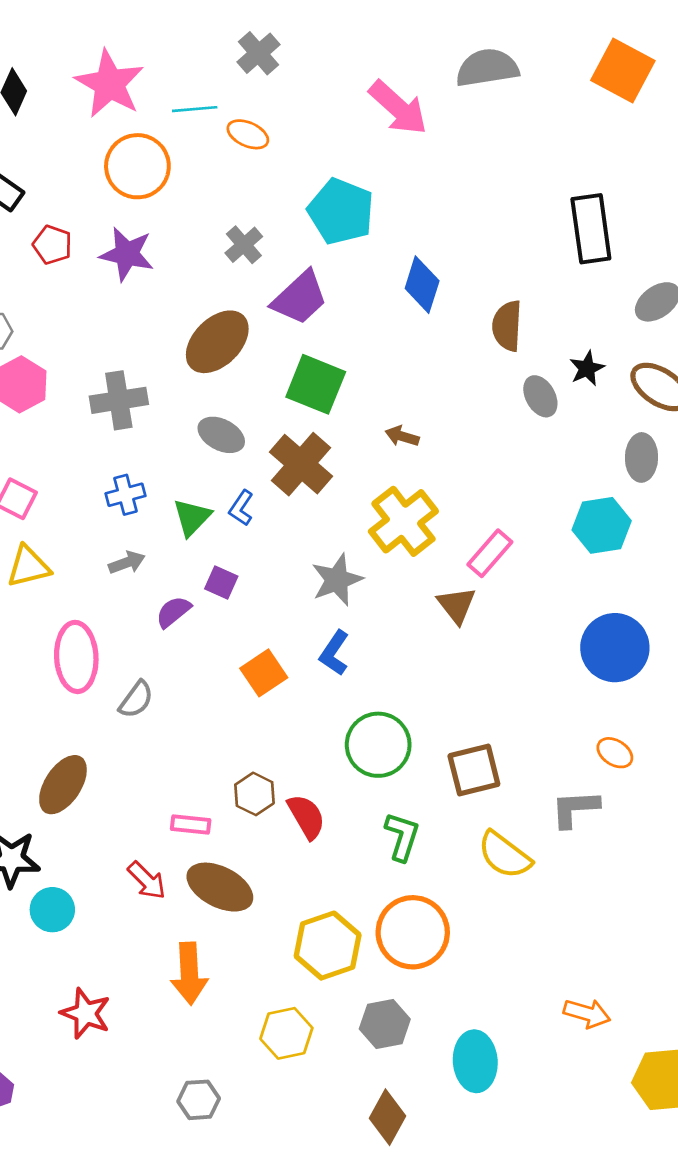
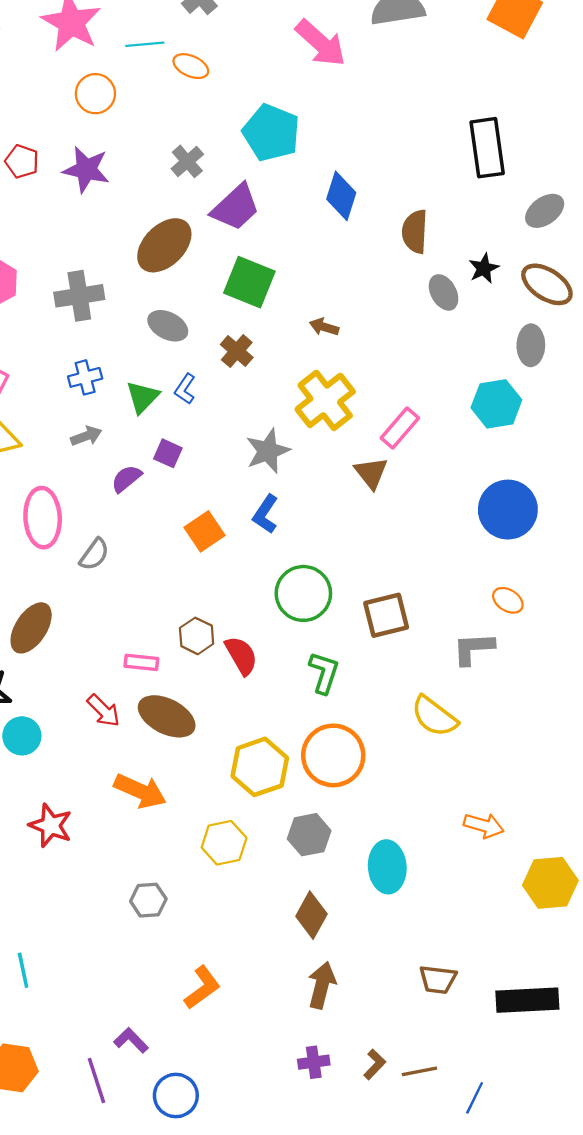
orange circle: (137, 166) -> (95, 94), size x0.7
brown cross: (301, 464) -> (237, 351), size x0.6
yellow semicircle: (505, 855) -> (434, 716), moved
orange arrow: (189, 973) -> (140, 791), turned -63

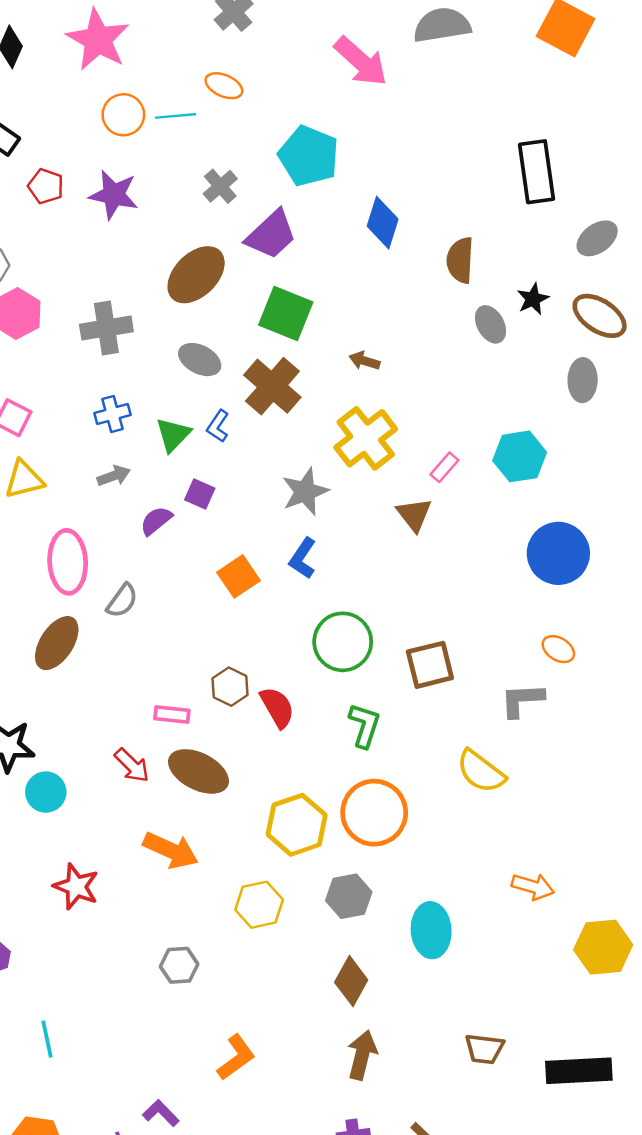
cyan line: (145, 44) -> (175, 116), moved
brown cross: (237, 351) -> (272, 386), size x1.6
cyan hexagon: (496, 404) -> (520, 456), moved
pink rectangle: (400, 428) -> (444, 467), size x0.7
brown ellipse: (31, 628) -> (57, 643), moved

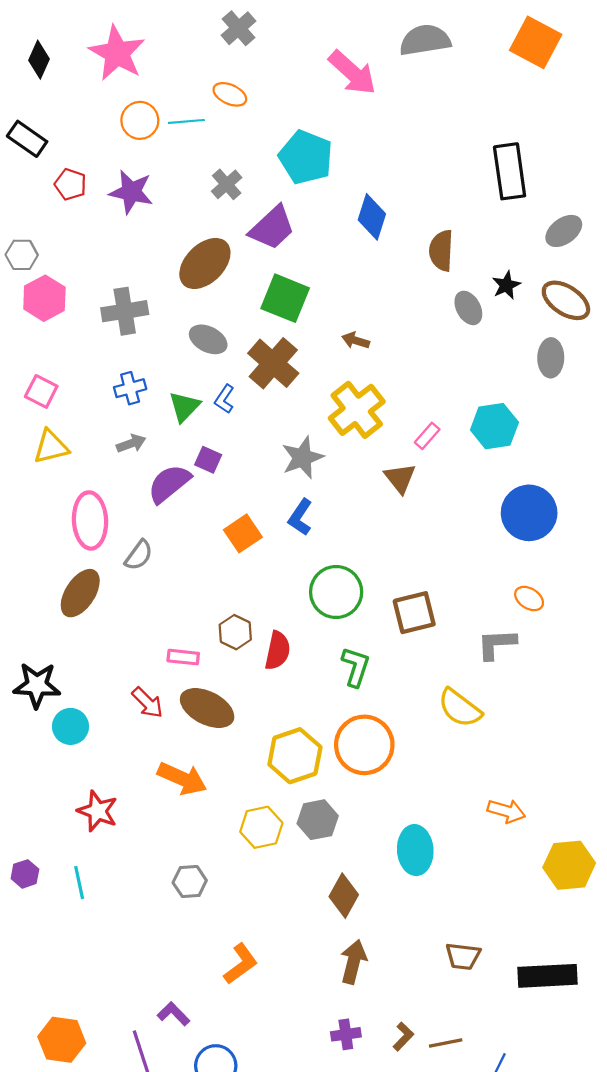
purple semicircle: (156, 521) -> (169, 484), size x1.5
red semicircle: (277, 707) -> (278, 651), turned 42
gray hexagon: (349, 896) -> (318, 820), moved
cyan line: (47, 1039) -> (79, 883), moved

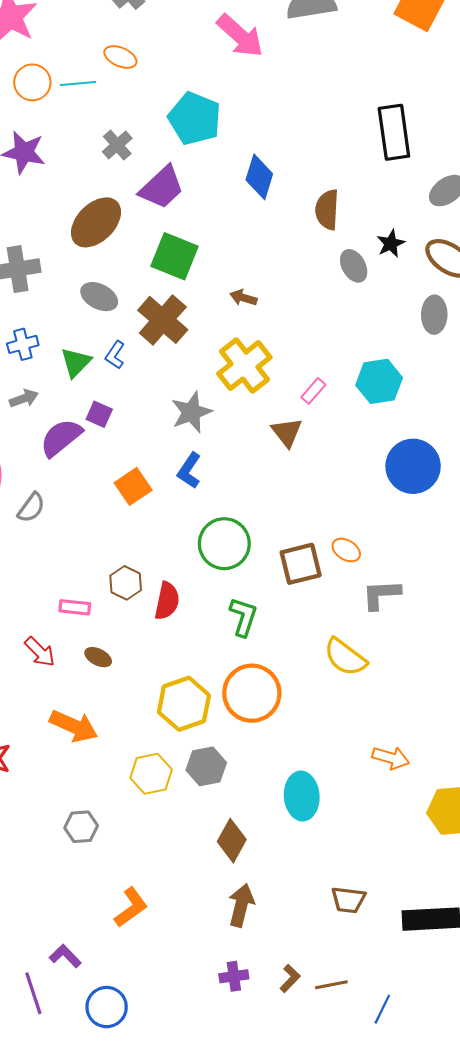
orange ellipse: (529, 599) -> (346, 550), moved
brown ellipse: (207, 708) -> (98, 657), size x0.5

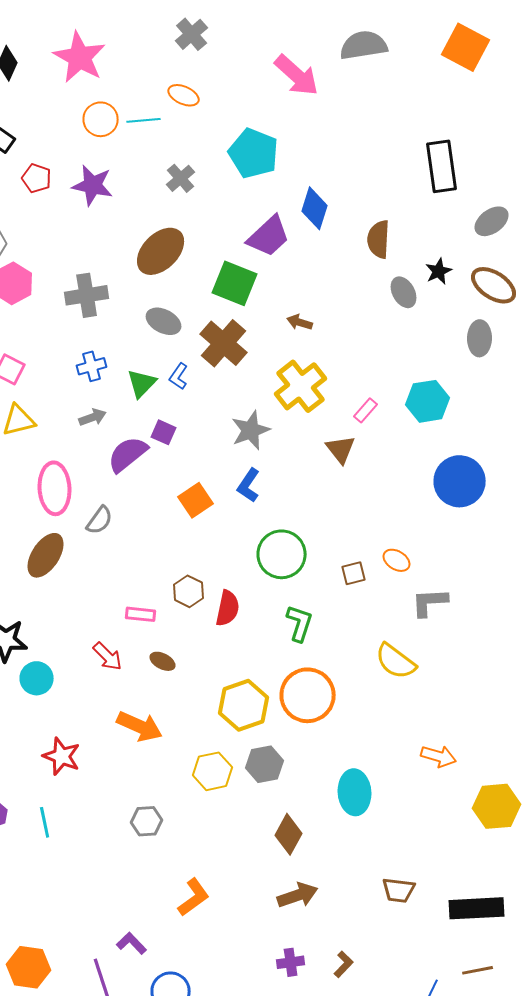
purple trapezoid: (162, 187) -> (269, 236), moved
brown square: (301, 564) -> (354, 573), size x0.6
brown arrow: (241, 905) -> (298, 895), turned 57
brown line: (331, 985) -> (478, 970), moved

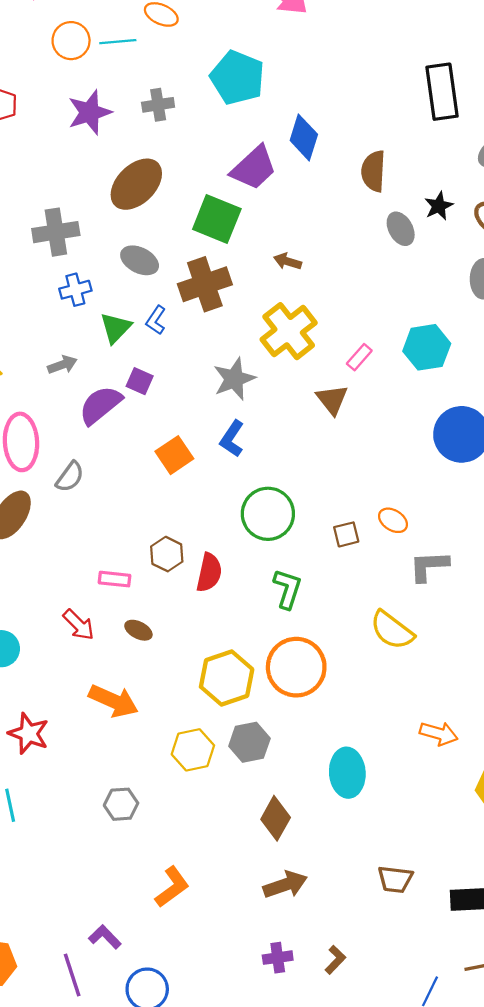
gray cross: (181, 178) -> (158, 105), turned 32
purple star: (93, 185) -> (90, 112), moved, turned -30
brown cross: (224, 343) -> (205, 284), turned 30
blue cross: (92, 366) -> (75, 290), moved

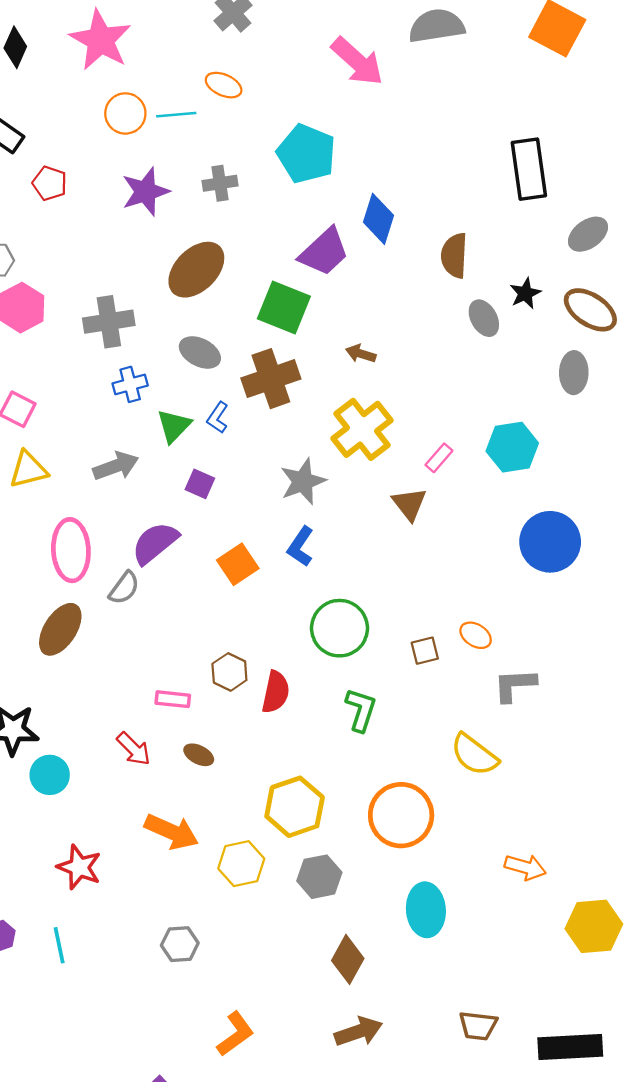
gray arrow: (62, 365) -> (116, 466), size x1.4
purple semicircle: (100, 405) -> (155, 543), moved
orange circle: (296, 667) -> (401, 815), moved
yellow hexagon: (193, 750) -> (241, 864), moved

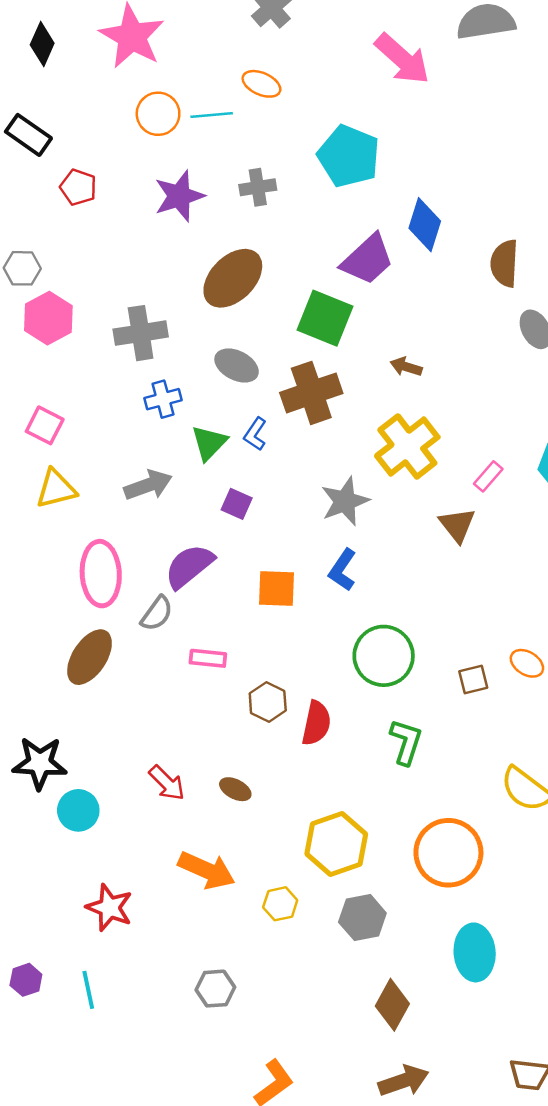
orange square: (238, 564) -> (276, 589), turned 36
pink rectangle: (173, 699) -> (208, 658), moved
yellow hexagon: (241, 864) -> (280, 904), size x0.7

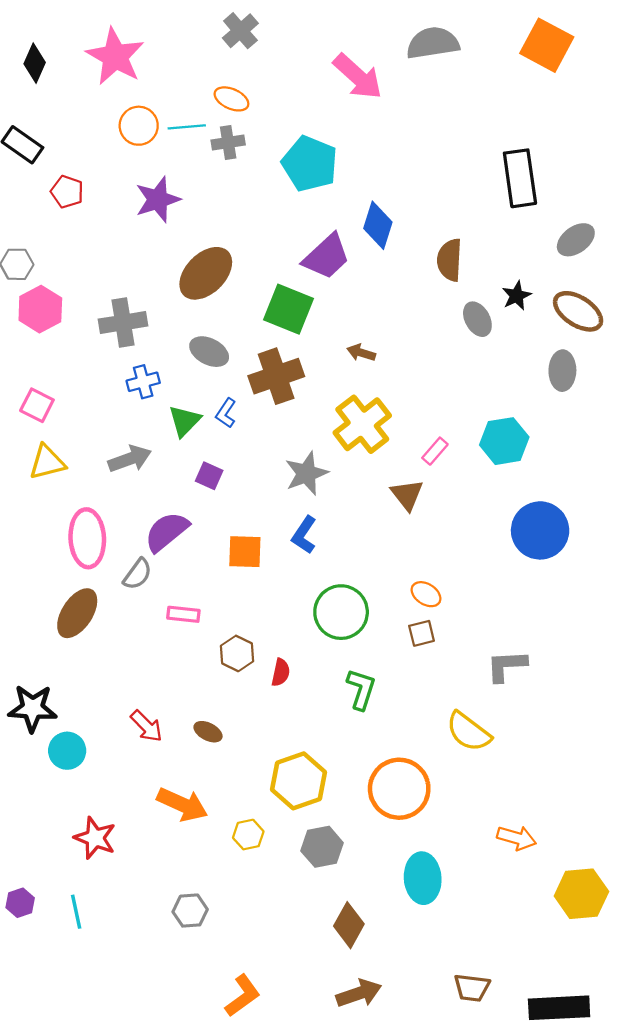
gray cross: (258, 187) -> (228, 143), moved
orange ellipse: (527, 663) -> (426, 594), moved
red semicircle: (316, 723) -> (281, 672), size x0.7

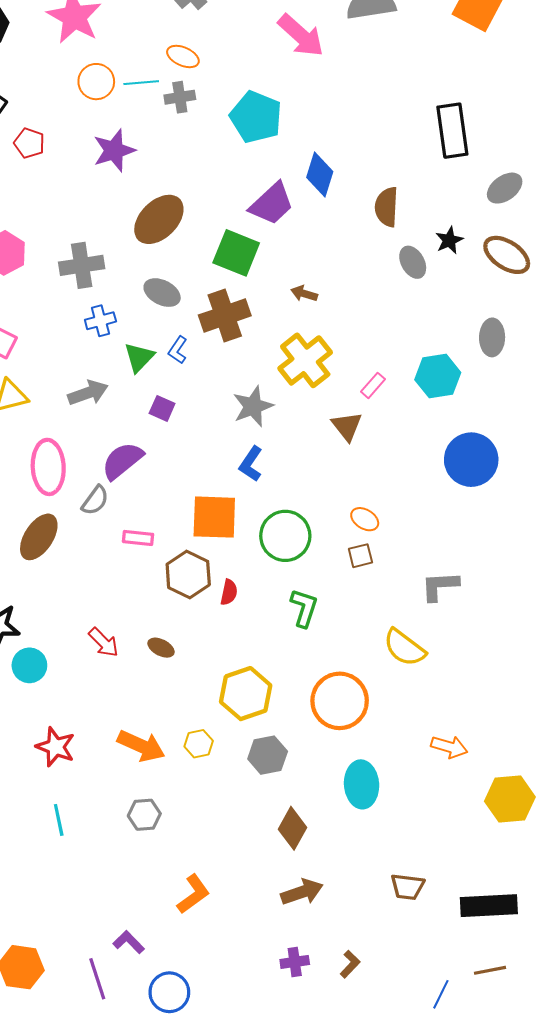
gray ellipse: (562, 371) -> (492, 337), moved
orange square: (245, 552) -> (214, 517), moved, size x1.4
brown hexagon: (237, 653) -> (188, 575), size x1.4
orange arrow: (182, 804) -> (141, 746), moved
cyan line: (76, 912) -> (59, 820), moved

